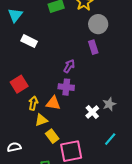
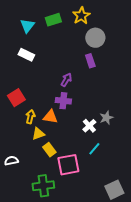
cyan triangle: (15, 15) -> (27, 26), moved
cyan line: (110, 139) -> (94, 149), moved

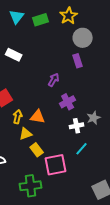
cyan triangle: (27, 26) -> (17, 17), moved
purple cross: (63, 101) -> (68, 102), moved, turned -35
white cross: (89, 126) -> (77, 126), turned 32

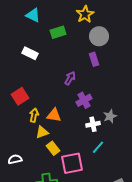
cyan triangle: (17, 17) -> (33, 15), turned -42
green rectangle: (41, 20) -> (58, 32), moved

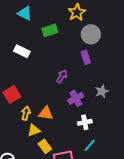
gray star: (110, 116) -> (102, 91), moved

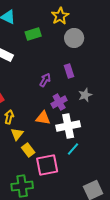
purple rectangle: (86, 57) -> (69, 71), moved
orange triangle: (46, 113) -> (43, 118), moved
white cross: (85, 122) -> (68, 126), size x1.6
yellow triangle: (34, 130) -> (17, 134), turned -32

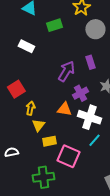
purple arrow: (45, 80) -> (66, 71), size x1.5
white cross: (68, 126) -> (89, 117), turned 30
yellow rectangle: (28, 150) -> (49, 141), turned -64
pink square: (47, 165) -> (68, 156), turned 35

